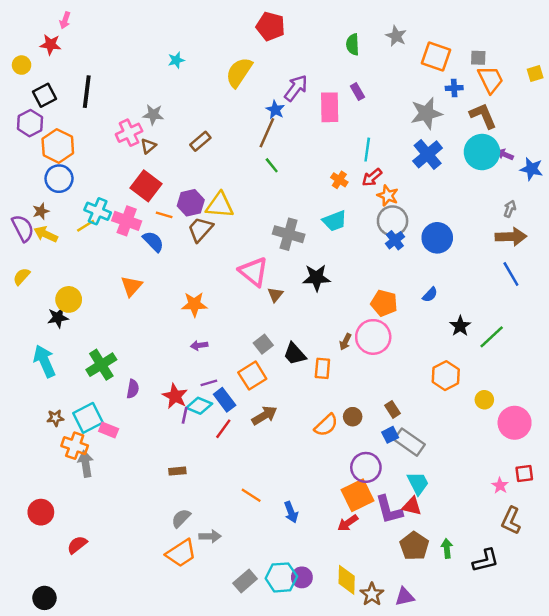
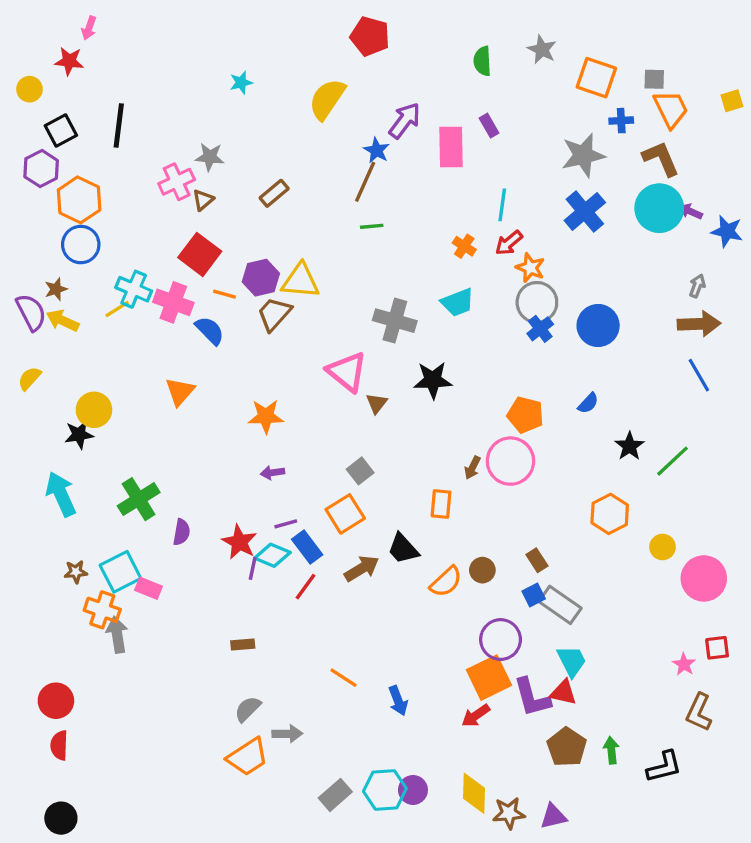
green line: (272, 165) -> (372, 226), turned -56
black trapezoid: (295, 354) -> (403, 549), moved
red semicircle: (77, 545) -> (59, 745), moved, turned -50
brown star: (372, 594) -> (509, 813), turned 30

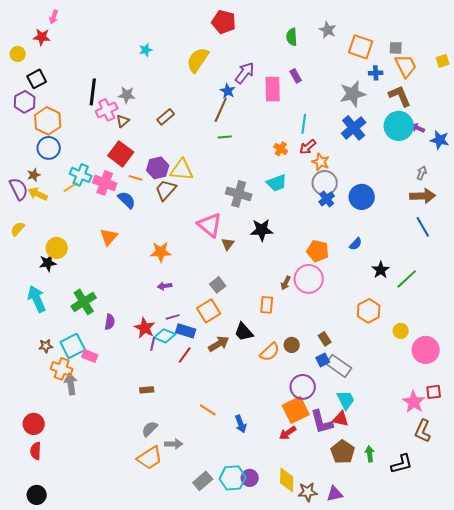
black line: (119, 126) -> (93, 92), moved
blue rectangle: (307, 547) -> (186, 331), turned -36
pink star: (684, 664) -> (414, 402), size x1.6

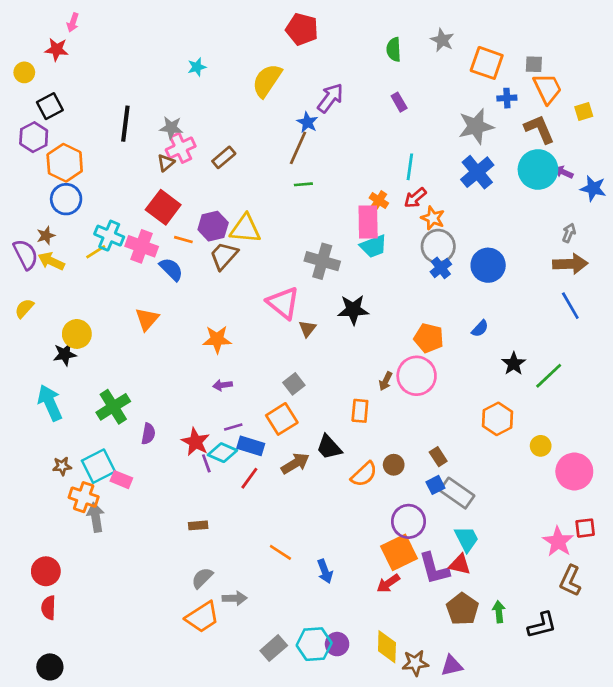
yellow square: (443, 61) -> (584, 112), moved
pink rectangle: (273, 89) -> (368, 222), moved
pink cross: (107, 110) -> (181, 148), moved
purple line: (153, 344) -> (206, 463), turned -32

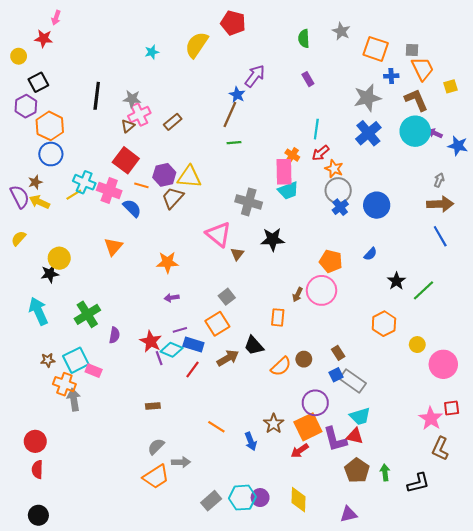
yellow semicircle: (267, 81) -> (197, 45), moved
cyan trapezoid: (466, 539) -> (360, 416), turned 100
brown star: (415, 663) -> (274, 424), moved, turned -30

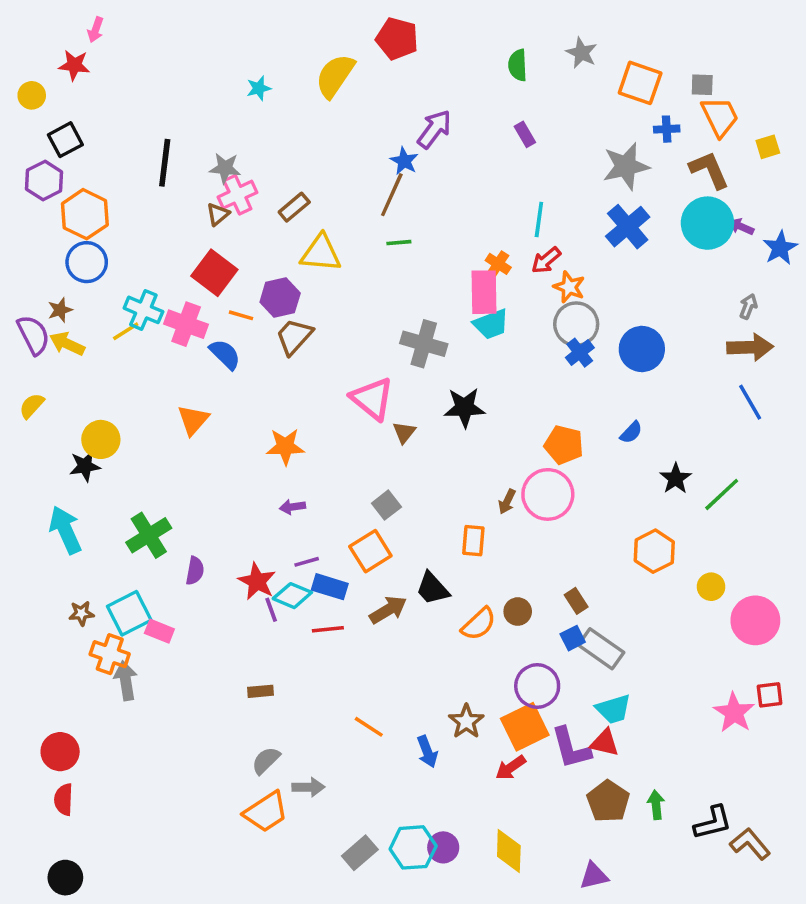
blue star: (458, 146) -> (780, 248), turned 30
yellow triangle: (189, 177) -> (321, 253), moved
red line: (192, 370) -> (328, 629), turned 48
brown L-shape: (440, 449) -> (750, 844), moved, turned 115

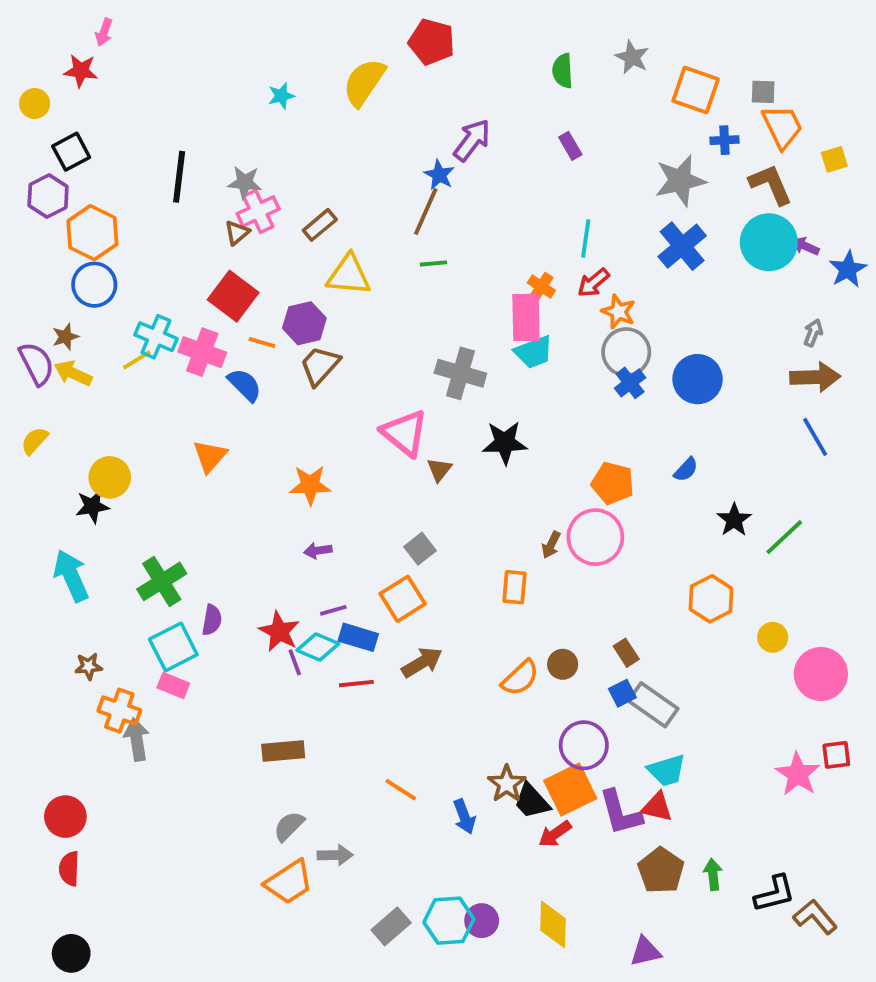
black trapezoid: (433, 588) -> (532, 801), moved
cyan square: (129, 613) -> (173, 647), moved
brown rectangle: (261, 691) -> (283, 751), size x1.5

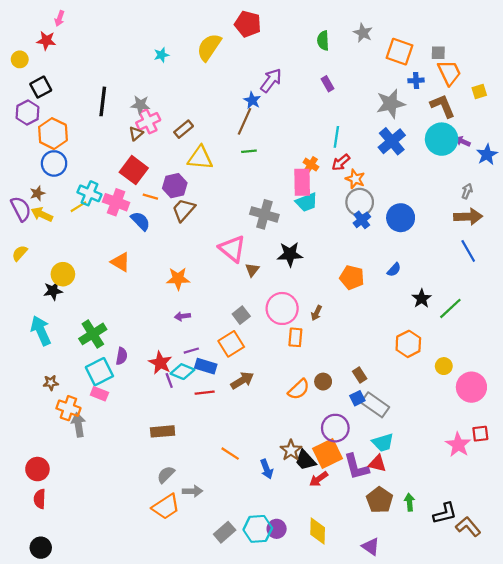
orange triangle: (210, 456) -> (120, 262), turned -40
pink circle: (595, 537) -> (282, 308), moved
purple triangle: (645, 951) -> (371, 547), turned 48

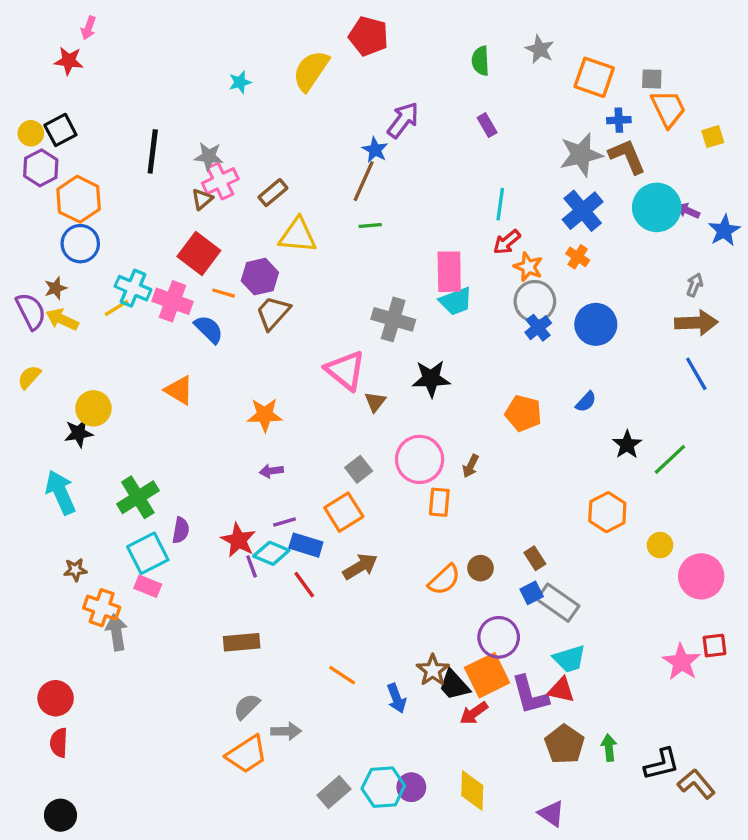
yellow circle: (20, 59) -> (31, 133), moved
brown L-shape: (443, 106) -> (627, 156), moved
orange cross: (311, 165) -> (578, 257), moved
red line: (205, 393) -> (304, 585), turned 60

